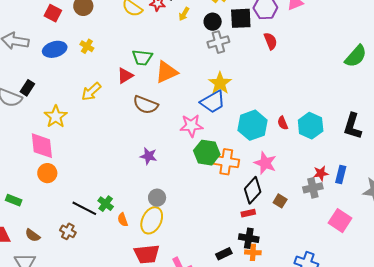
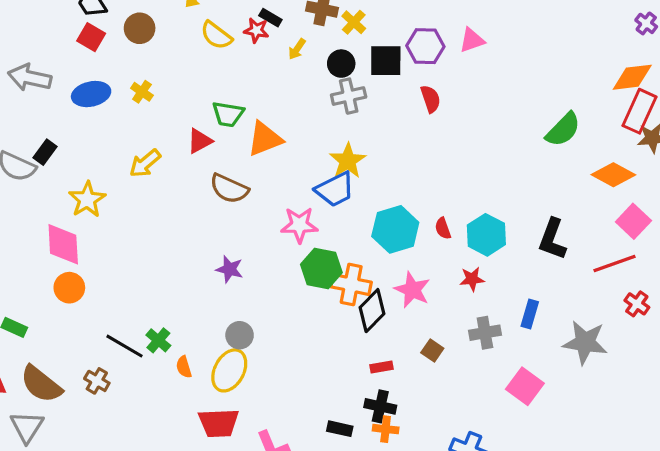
red star: (321, 173) -> (472, 279), moved
black diamond: (253, 190) -> (372, 311), moved
brown semicircle: (33, 235) -> (41, 384), size x1.8
black rectangle: (224, 254) -> (340, 429), turned 35

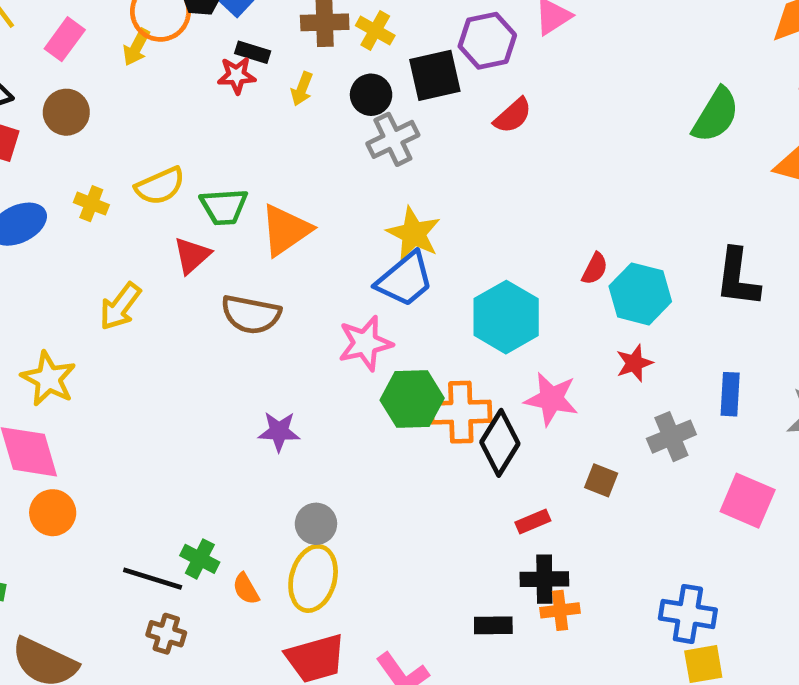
yellow semicircle: (216, 35) -> (160, 186), moved, turned -48
red semicircle: (431, 99) -> (513, 116), turned 80
red semicircle: (443, 228) -> (595, 269), moved, turned -120
brown cross: (97, 381) -> (166, 634), moved

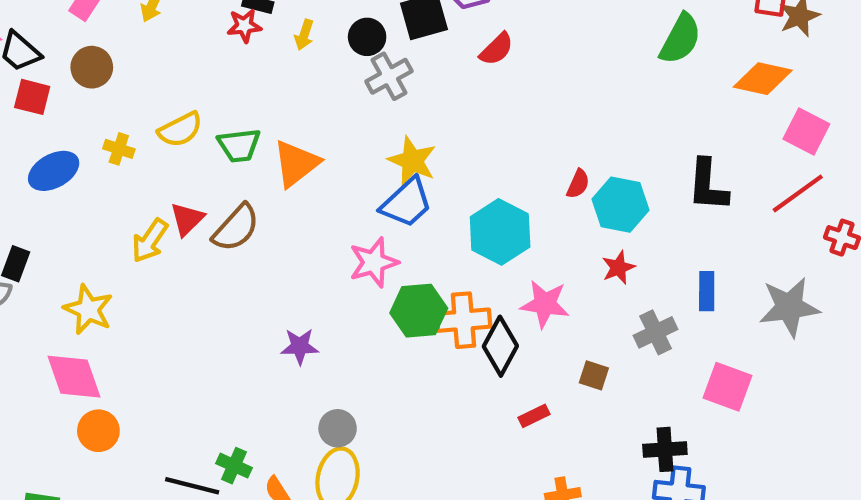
red triangle: (192, 255) -> (187, 219), moved
brown semicircle: (251, 314) -> (236, 228), moved, turned -56
black cross: (544, 579) -> (665, 449), moved

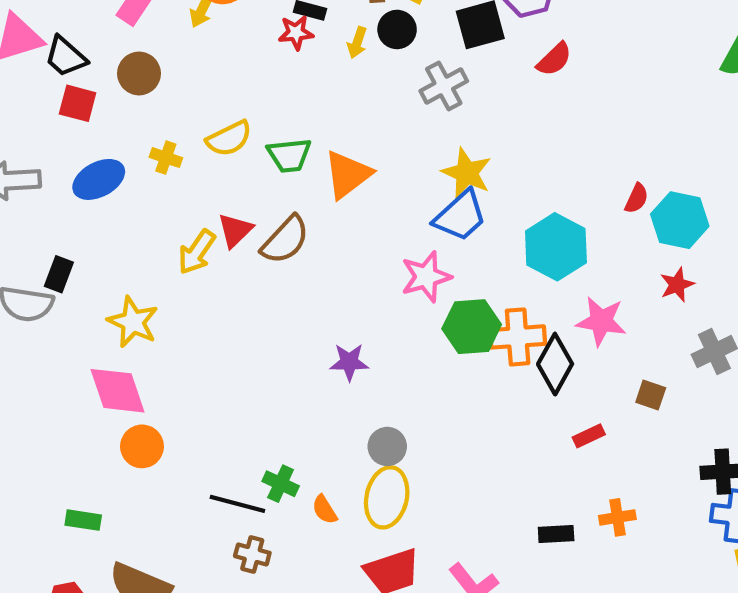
black circle: (367, 37) -> (397, 29), moved

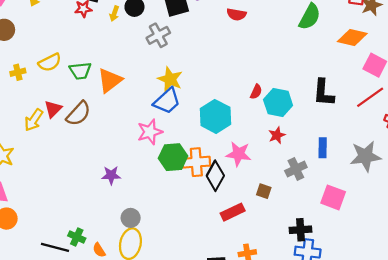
red semicircle: (554, 59) -> (236, 14), moved, turned 54
yellow cross: (166, 158) -> (18, 72), turned -32
red rectangle: (589, 436) -> (233, 212), size x1.5

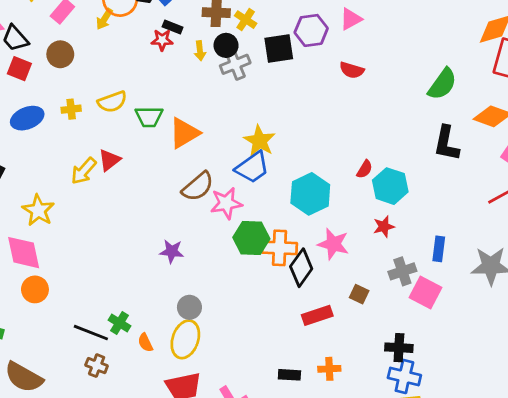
yellow arrow: (114, 14) -> (200, 51), turned -32
gray cross: (158, 35) -> (235, 64), moved
black L-shape: (323, 93) -> (446, 143), moved
brown semicircle: (78, 114) -> (198, 187), moved
pink square: (333, 197) -> (426, 292), moved

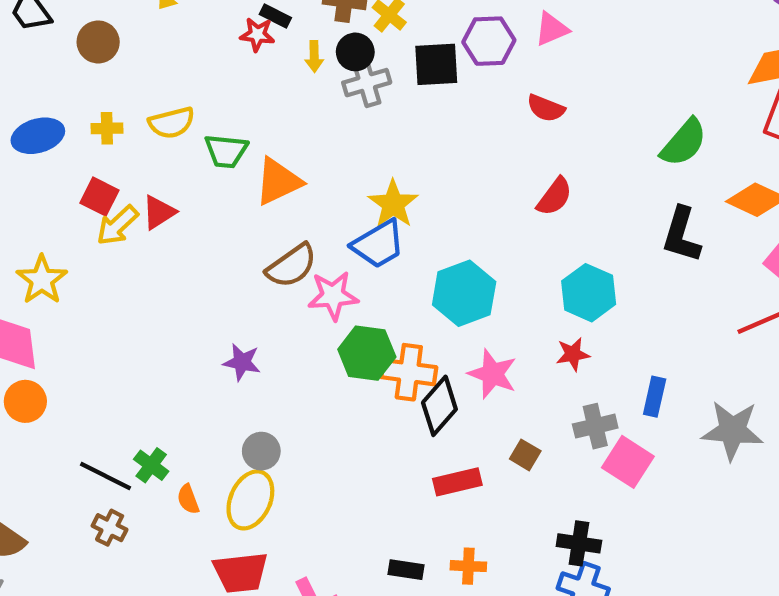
red square: (19, 69) -> (99, 197), moved
red semicircle: (365, 169) -> (555, 197), moved, size x1.4

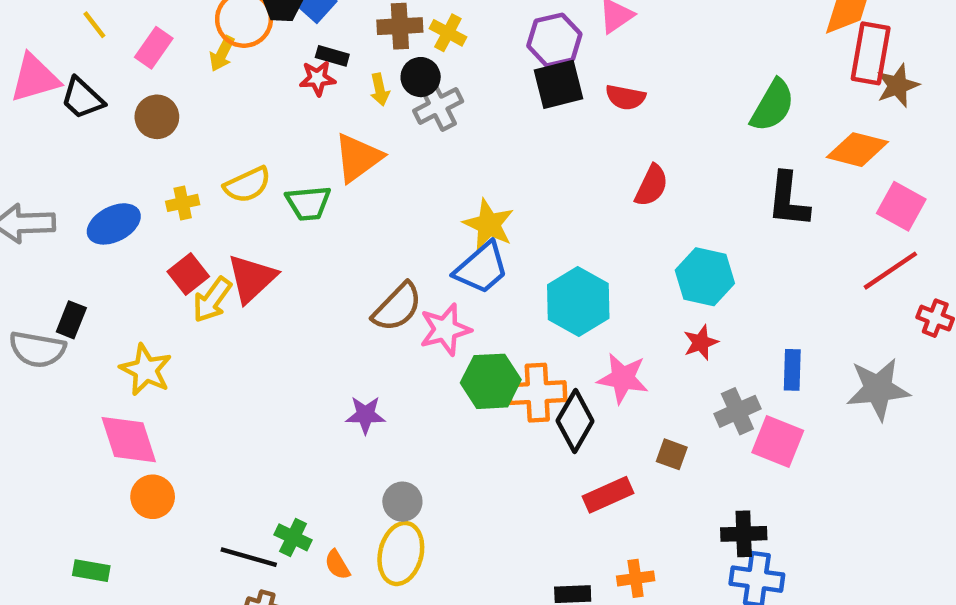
black square: (436, 64) -> (559, 84), moved
orange triangle: (278, 181) -> (358, 158), moved
red square: (99, 197) -> (188, 274), turned 36
red triangle: (159, 212) -> (252, 278), size x1.4

